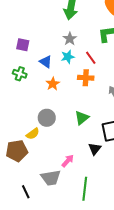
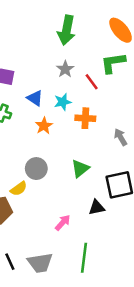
cyan star: (68, 57) -> (63, 102), moved
red line: (91, 58) -> (92, 82), moved
black triangle: (95, 149) -> (97, 208), turned 40
gray trapezoid: (51, 178) -> (40, 263), moved

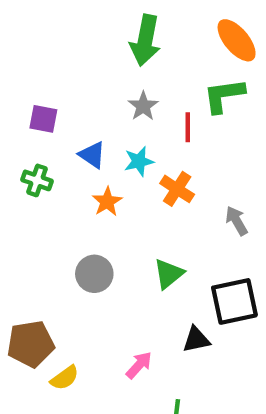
red line: (92, 82) -> (188, 127), turned 36
orange cross: (85, 118) -> (177, 189), turned 30
yellow semicircle: (19, 189) -> (65, 378), moved

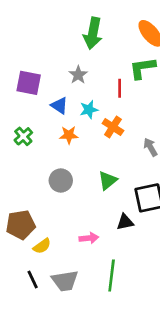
gray star: (143, 106) -> (78, 75), moved
purple square: (43, 119) -> (29, 83), size x1.4
green cross: (37, 180) -> (23, 136), moved, turned 30
orange star: (107, 202) -> (69, 135), turned 30
pink arrow: (139, 365) -> (89, 238), turned 42

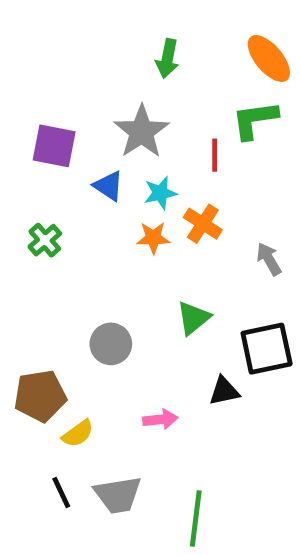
green arrow: (93, 33) -> (167, 59), size x0.7
gray star: (78, 75) -> (142, 132), size x1.6
orange star: (69, 135) -> (153, 238), moved
gray circle: (61, 181) -> (111, 344), moved
green line: (112, 275) -> (196, 518), moved

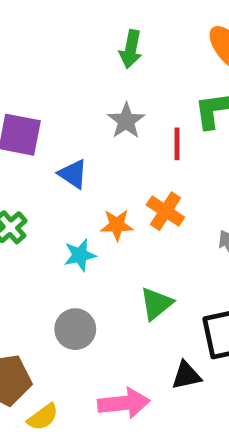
gray star: (142, 132) -> (126, 121), moved, size x0.7
cyan star: (160, 193) -> (80, 255), moved
pink arrow: (160, 419) -> (124, 403), size x1.5

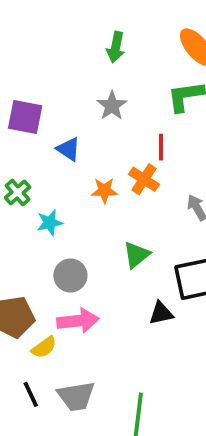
red line: (177, 144) -> (161, 147), moved
cyan star: (80, 255) -> (50, 223), moved
pink arrow: (124, 403) -> (78, 321), moved

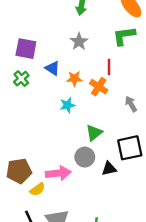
orange star: (104, 191) -> (74, 79), moved
green cross: (18, 192) -> (21, 79), moved
cyan star: (50, 223) -> (67, 105), moved
gray circle: (70, 275) -> (85, 157), moved

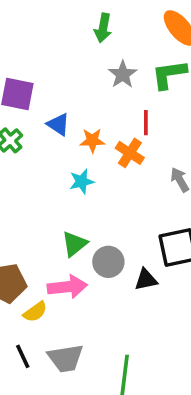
gray star: (79, 42) -> (123, 74), moved
green triangle: (94, 133) -> (74, 244), moved

